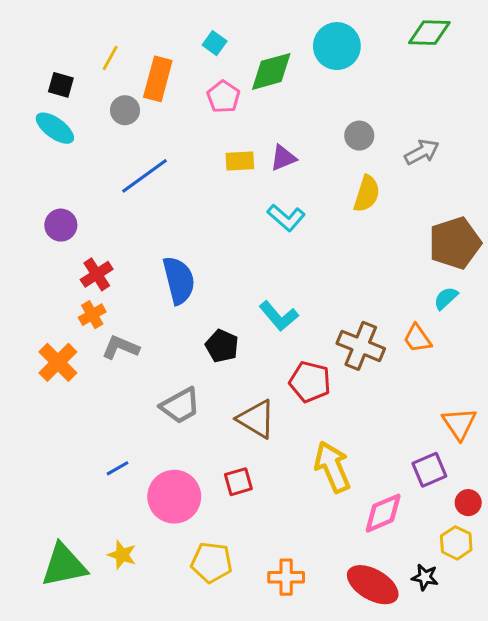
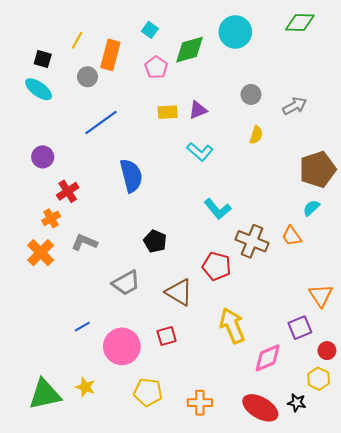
yellow semicircle: (367, 194) -> (256, 135), size x0.7
blue semicircle: (179, 280) -> (131, 176), moved
orange cross: (92, 315) -> (51, 218), moved
cyan L-shape: (279, 316) -> (218, 209), moved

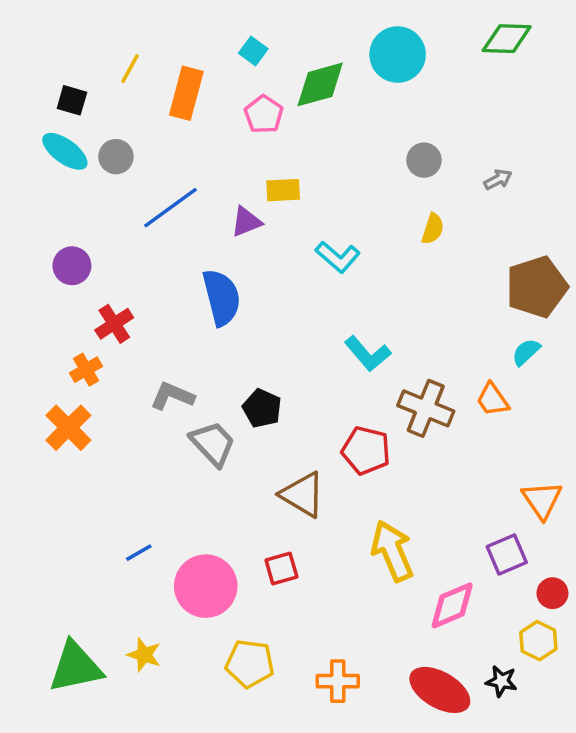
gray circle: (87, 77) -> (116, 157), moved
gray arrow: (295, 106) -> (498, 179), size x0.7
purple triangle: (198, 110) -> (246, 222), moved
gray L-shape: (84, 242) -> (172, 396), moved
gray trapezoid: (126, 283) -> (213, 444), moved, turned -104

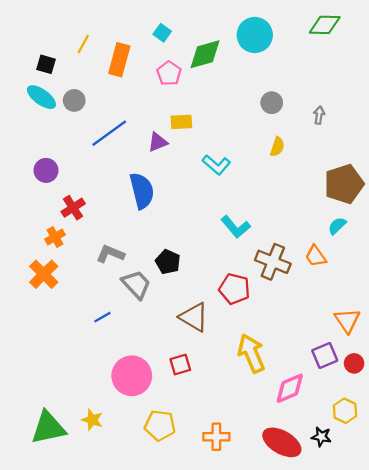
gray arrow: (498, 179) -> (319, 115), turned -54
blue line: (139, 553) -> (102, 317), moved
red circle: (552, 593) -> (354, 363), moved

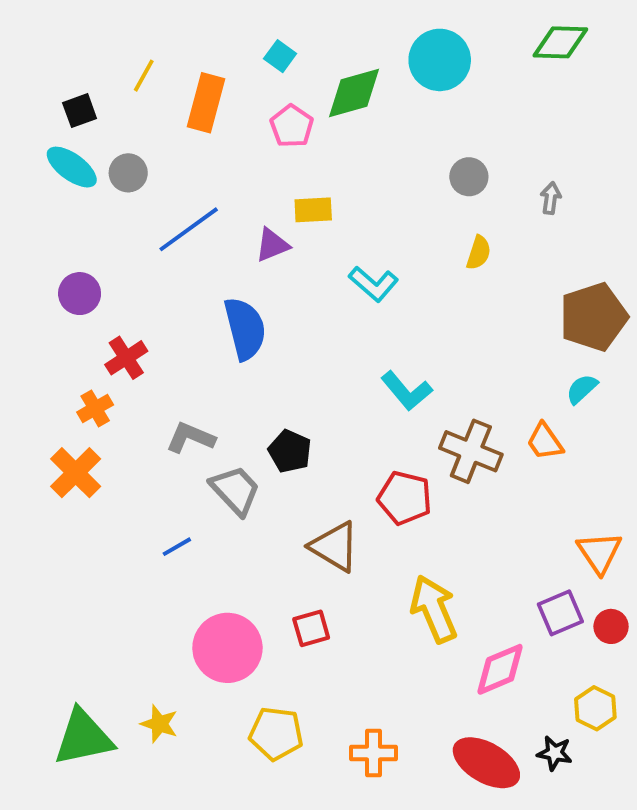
black square: (46, 64) -> (80, 111), turned -36

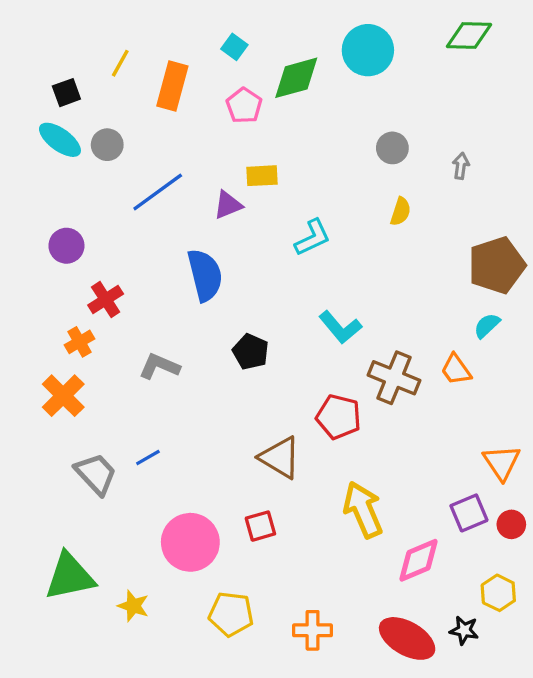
cyan L-shape: (373, 284) -> (313, 238), turned -66
black pentagon: (290, 451) -> (251, 352), moved
gray trapezoid: (235, 490) -> (96, 474), moved
green triangle: (83, 737) -> (70, 577), moved

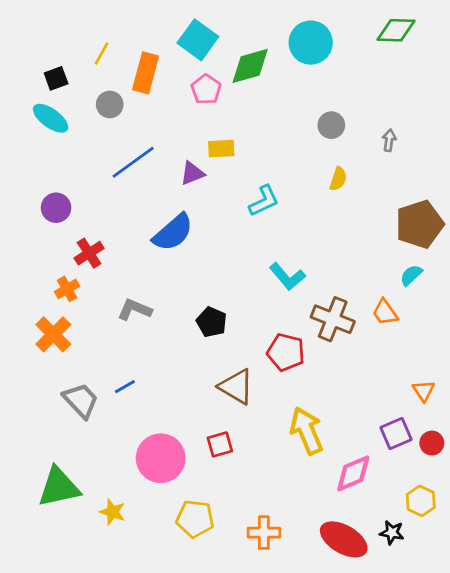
cyan square: (234, 47) -> (198, 40), size x1.8
gray circle: (107, 145) -> (110, 104), moved
blue semicircle: (205, 275) -> (173, 232), turned 63
black pentagon: (251, 352) -> (212, 322), moved
orange triangle: (502, 462) -> (424, 391), size x0.7

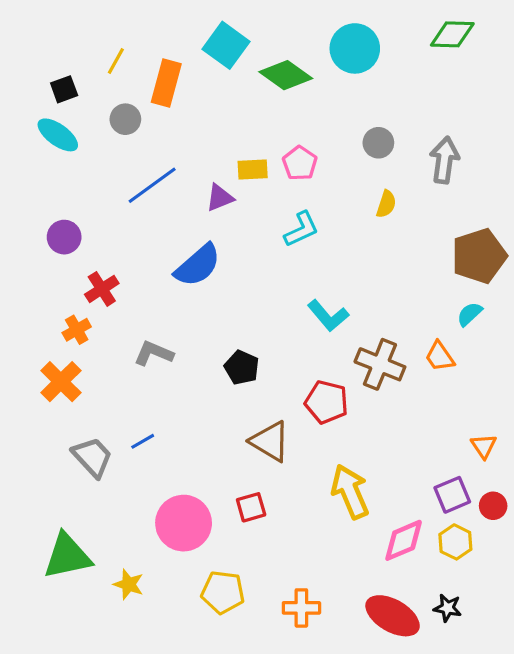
green diamond: (250, 66) -> (286, 75), turned 51
pink pentagon: (206, 89) -> (300, 163), moved
gray arrow: (389, 140) -> (444, 160), size x1.8
yellow hexagon: (421, 501) -> (455, 542), moved

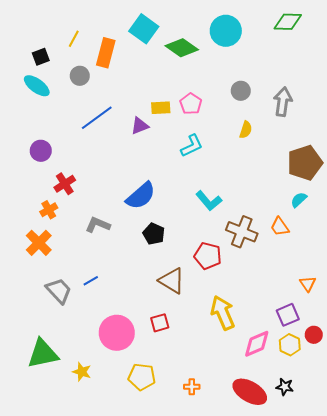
blue semicircle: (198, 265) -> (141, 196), moved
red circle: (493, 506) -> (314, 335), moved
orange cross: (301, 608) -> (192, 387), size x0.7

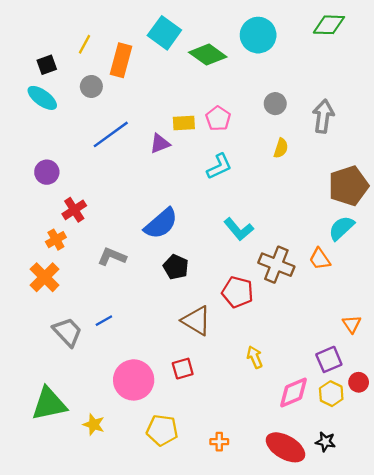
cyan semicircle: (299, 200) -> (341, 228), size x1.4
yellow arrow: (223, 313) -> (255, 357), size x0.6

